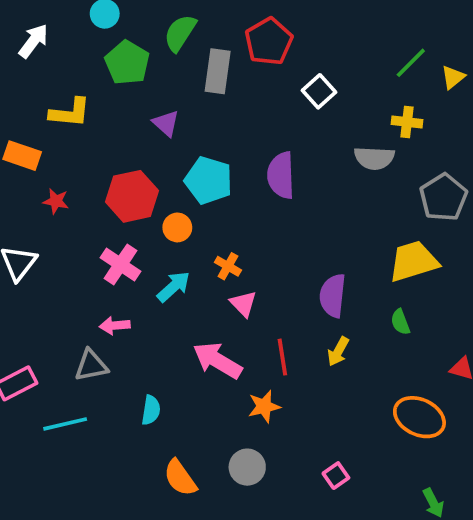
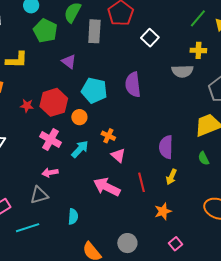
red star: (56, 201) -> (27, 106), moved
orange star: (264, 406) -> (163, 211), moved

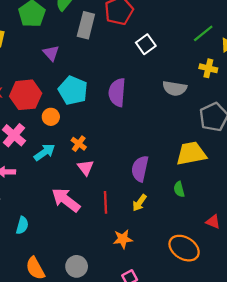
yellow cross: (198, 50) -> (208, 68), moved

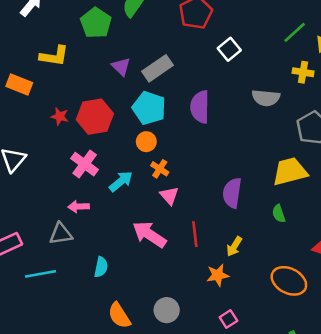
gray rectangle: (86, 25) -> (157, 68), moved, turned 45
orange circle: (51, 117) -> (146, 142), moved
yellow arrow: (139, 203) -> (234, 246), moved

